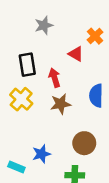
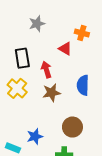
orange cross: (95, 36) -> (82, 33), turned -32

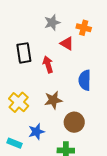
gray star: (37, 24) -> (52, 23), moved
yellow cross: (17, 88) -> (19, 102), moved
brown star: (52, 93) -> (53, 100), moved

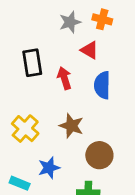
orange cross: (84, 28) -> (102, 19), moved
blue semicircle: (85, 80) -> (102, 85), moved
brown star: (53, 100) -> (71, 126), turned 30

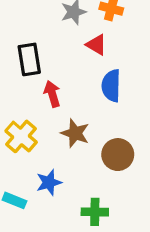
red arrow: (64, 78) -> (52, 94), moved
brown circle: (99, 155) -> (118, 155), moved

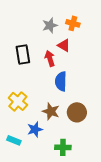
blue semicircle: (111, 86) -> (61, 81), moved
red arrow: (52, 94) -> (50, 58), moved
brown star: (75, 133) -> (51, 111), moved

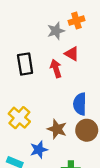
orange cross: (73, 23) -> (76, 21), moved, turned -32
blue semicircle: (61, 81) -> (80, 104), moved

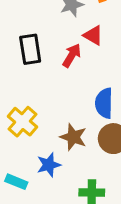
red arrow: (56, 69) -> (72, 55), turned 48

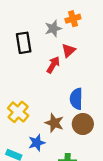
red triangle: (93, 35) -> (69, 50), turned 48
black rectangle: (30, 49) -> (24, 43), moved

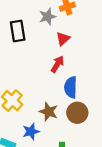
red arrow: (53, 65) -> (57, 64), moved

